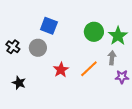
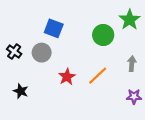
green star: (118, 36) -> (130, 20), moved
gray arrow: (112, 58) -> (132, 64), moved
purple star: (122, 77) -> (134, 97), moved

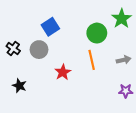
blue square: (54, 28) -> (50, 27), turned 36
gray arrow: (132, 64) -> (124, 60), turned 72
orange line: (98, 76) -> (92, 60), moved, turned -60

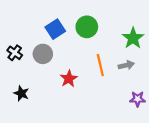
green star: (122, 19) -> (133, 38), moved
green circle: (97, 33) -> (87, 27), moved
gray arrow: (124, 60) -> (126, 65), moved

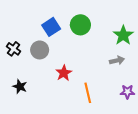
orange line: (100, 65) -> (88, 93), moved

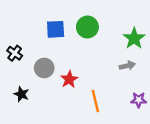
blue square: (51, 27) -> (56, 29), turned 30
gray circle: (40, 50) -> (44, 68), moved

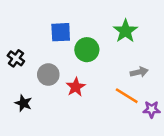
green circle: (87, 27) -> (87, 50), moved
green star: (134, 38) -> (125, 31), moved
orange line: (95, 101) -> (127, 96), moved, turned -45

